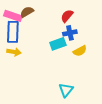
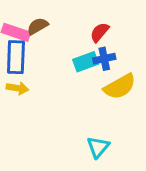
cyan rectangle: (58, 44) -> (86, 62), moved
yellow semicircle: (80, 51) -> (120, 87), size x1.5

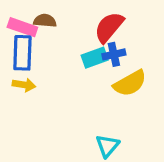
brown semicircle: (38, 26) -> (45, 21), turned 35
red semicircle: (100, 32) -> (109, 27), size x1.5

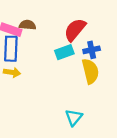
blue cross: (114, 54) -> (92, 50), moved
yellow semicircle: (130, 83) -> (90, 71), turned -75

